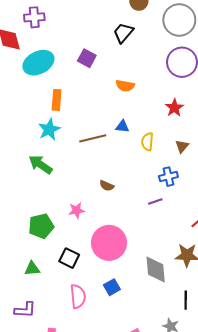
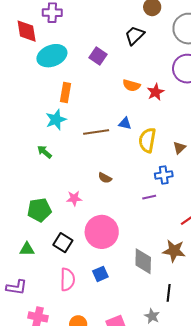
red star: (174, 108) -> (156, 92), moved
yellow semicircle: (147, 142) -> (147, 140), size x1.4
green arrow: (40, 165) -> (44, 152), size x0.7

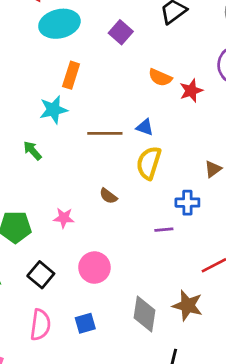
yellow semicircle: (147, 140) -> (149, 163), moved
pink circle: (102, 232) -> (94, 268), size x0.7

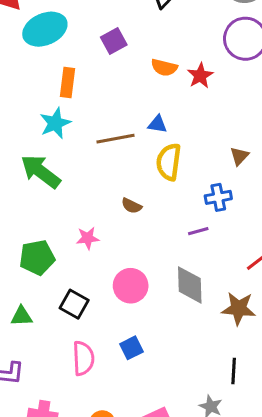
purple square: (121, 32) -> (114, 41), moved, turned 30
green arrow: (32, 151) -> (41, 171), size x1.8
gray diamond: (145, 314) -> (190, 285), moved

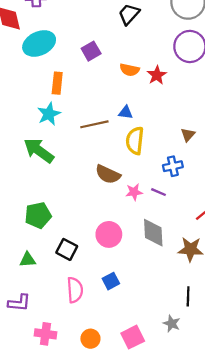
brown semicircle: (131, 206) -> (108, 174), size x1.6
purple line: (198, 231) -> (159, 192), turned 40
pink star: (88, 238) -> (134, 192), moved

